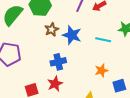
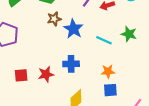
blue cross: (58, 62) -> (71, 64), moved
orange star: (101, 71) -> (108, 71), moved

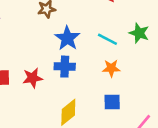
blue star: (73, 29) -> (67, 38), moved
orange star: (108, 71) -> (111, 68), moved

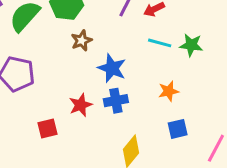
cyan line: (107, 39) -> (160, 43), moved
red star: (33, 78) -> (81, 105), moved

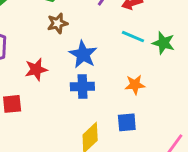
red star: (81, 105) -> (36, 69), moved
blue square: (178, 129) -> (127, 122), moved

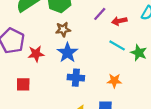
blue star: (83, 54) -> (67, 53), moved
red star: (36, 69) -> (36, 54), moved

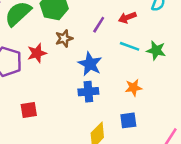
purple line: (100, 14) -> (99, 25), moved
blue star: (67, 53) -> (90, 64), moved
red star: (36, 54) -> (37, 53), moved

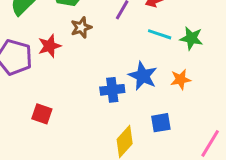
blue star: (90, 64) -> (143, 76), moved
orange star: (133, 88) -> (181, 79), moved
red square: (29, 110) -> (42, 114), turned 30

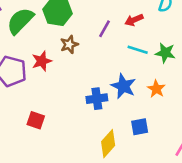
orange star: (181, 79) -> (156, 89), turned -30

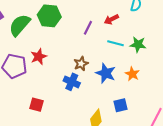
brown star: (69, 45) -> (81, 64), moved
blue cross: (97, 99) -> (72, 82), moved, turned 35

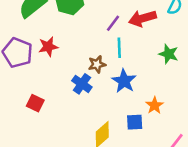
red arrow: (111, 19) -> (142, 18), size x1.5
cyan line: (116, 43) -> (119, 48), moved, turned 63
orange star: (132, 74) -> (155, 105), moved

